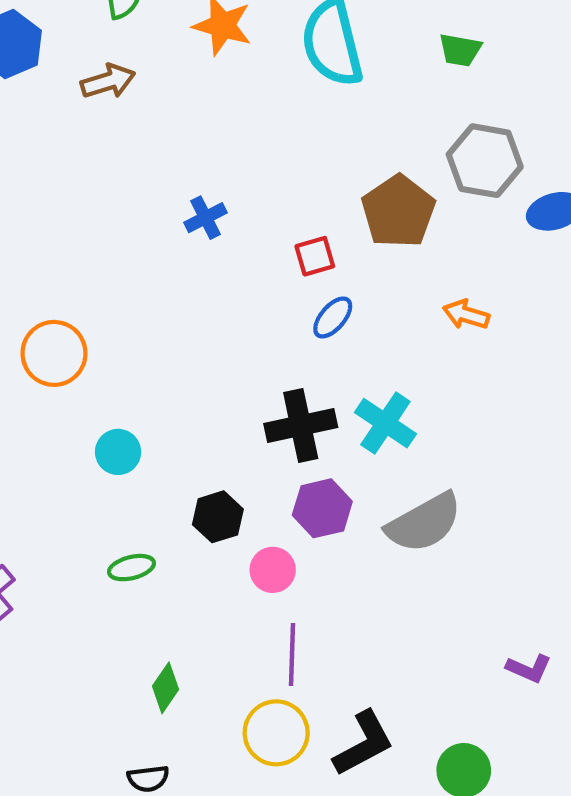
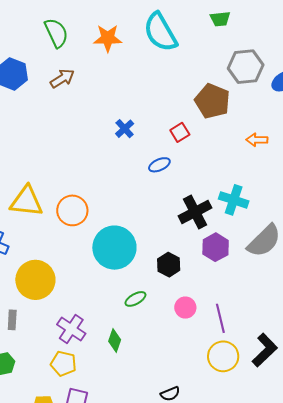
blue ellipse: (333, 317) -> (159, 165), moved, turned 40
cyan circle: (118, 452) -> (114, 248), size x2.0
pink circle: (273, 570) -> (185, 308), moved
green diamond: (166, 688) -> (115, 341), moved

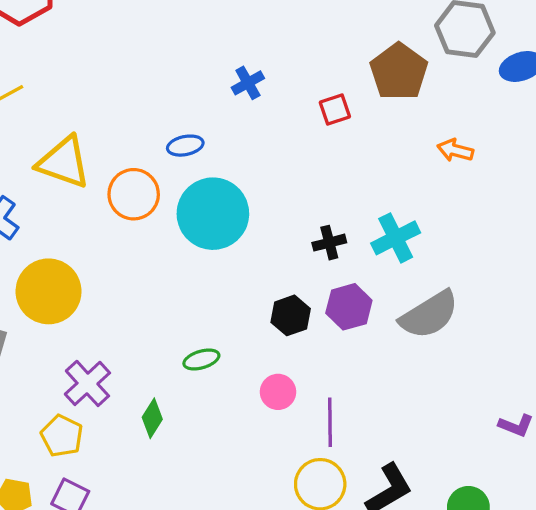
blue ellipse: (159, 165) -> (185, 146), moved
cyan cross: (234, 200) -> (396, 238), turned 32
black cross: (195, 212) -> (329, 243), size x0.6
cyan circle: (114, 248) -> (213, 214), moved
black hexagon: (169, 265) -> (291, 315), moved

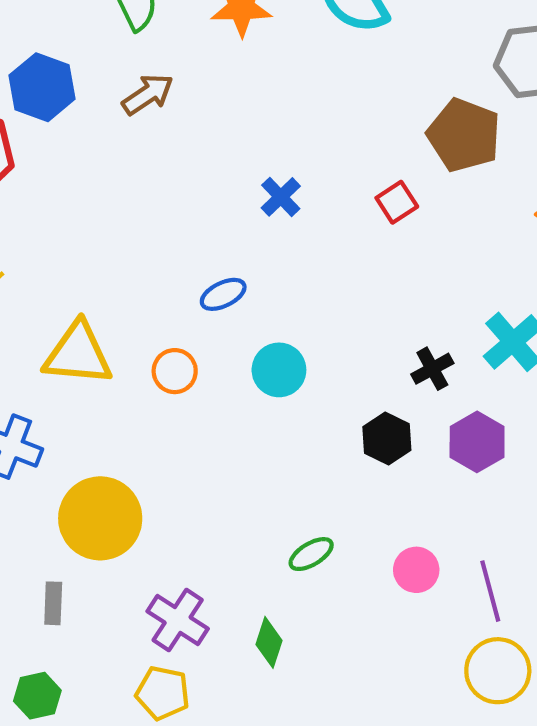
orange circle: (134, 194) -> (175, 371), size x0.7
cyan circle: (213, 214) -> (279, 370), size x0.6
black hexagon: (291, 315) -> (387, 438), moved

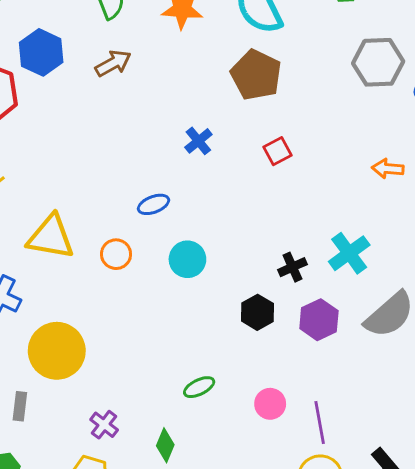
brown pentagon: (464, 135) -> (256, 75), moved
purple cross: (178, 620) -> (104, 425), size x0.7

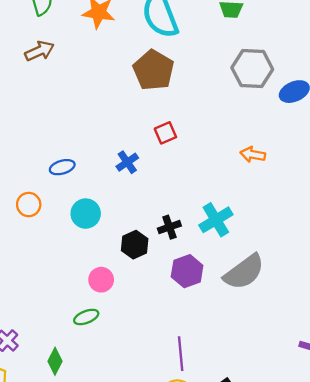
blue cross: (198, 141) -> (127, 162), moved
black hexagon: (257, 312) -> (135, 245), moved
pink circle: (270, 404) -> (101, 280), moved

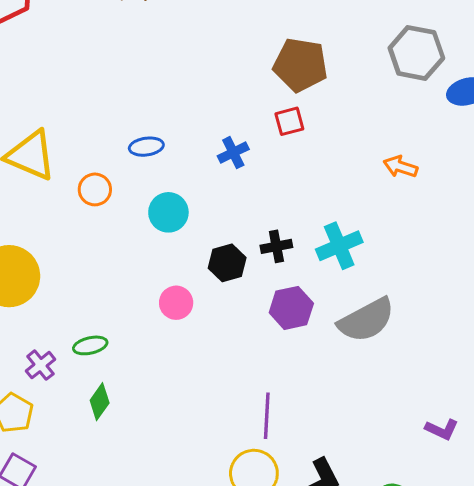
brown pentagon: (153, 70) -> (300, 65), moved, turned -30
green ellipse: (86, 317) -> (90, 345), moved

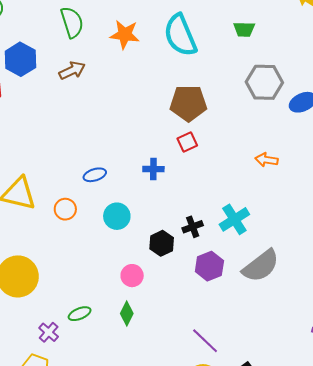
blue cross: (233, 153) -> (153, 169), turned 36
green diamond: (100, 402) -> (127, 313), moved
purple line: (267, 416) -> (205, 341), turned -40

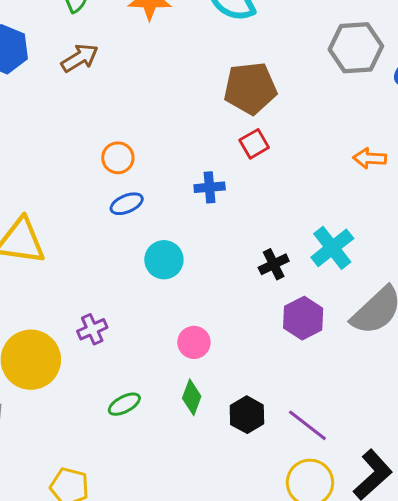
orange circle: (65, 209) -> (118, 158), moved
black hexagon: (162, 243) -> (247, 415), moved
purple cross: (49, 332) -> (92, 329), moved, turned 30

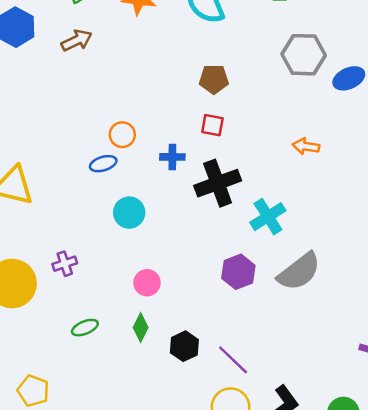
brown pentagon: (250, 88) -> (214, 79), size x0.7
red square: (254, 144) -> (212, 125), turned 35
orange circle: (118, 158) -> (122, 135), moved
black cross: (274, 264) -> (218, 183), moved, size x1.8

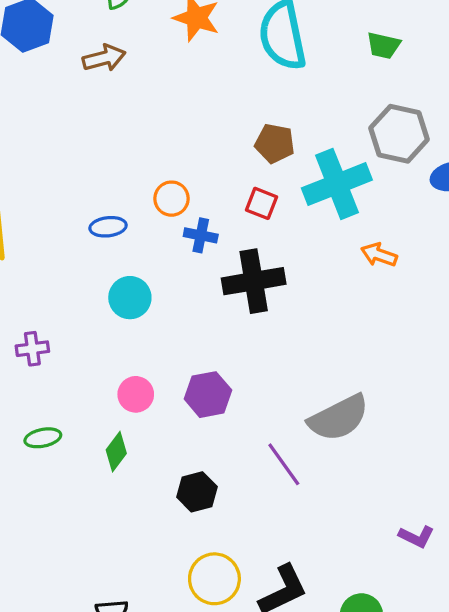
orange circle: (122, 135) -> (172, 199), moved
cyan cross: (268, 217) -> (337, 184), moved, size x1.4
purple hexagon: (238, 272) -> (208, 395), moved
black hexagon: (184, 346) -> (197, 492), moved
purple line: (233, 360) -> (284, 464), moved

